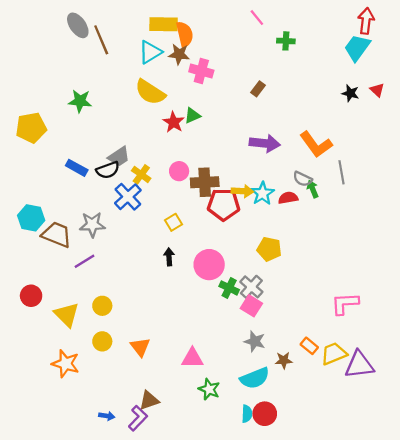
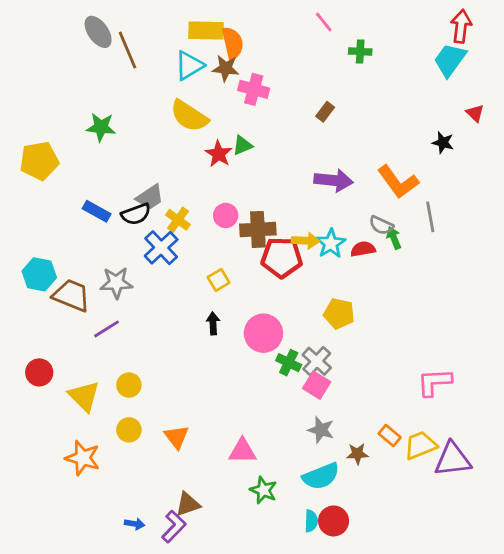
black star: (350, 93) -> (443, 143), moved

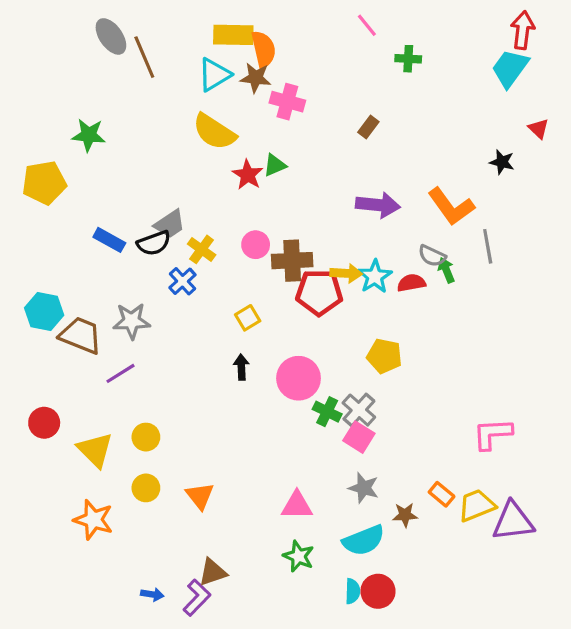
green star: (101, 127) -> (89, 135), moved
blue cross: (161, 248) -> (182, 281), size x0.7
pink triangle: (242, 451) -> (297, 505), moved

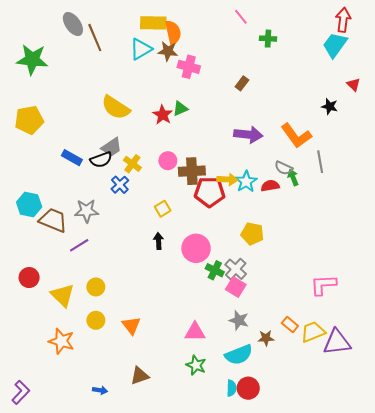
yellow semicircle: (214, 132) -> (116, 107), moved
green star: (89, 135) -> (32, 59), moved, size x1.4
purple L-shape: (197, 598) -> (21, 392), moved

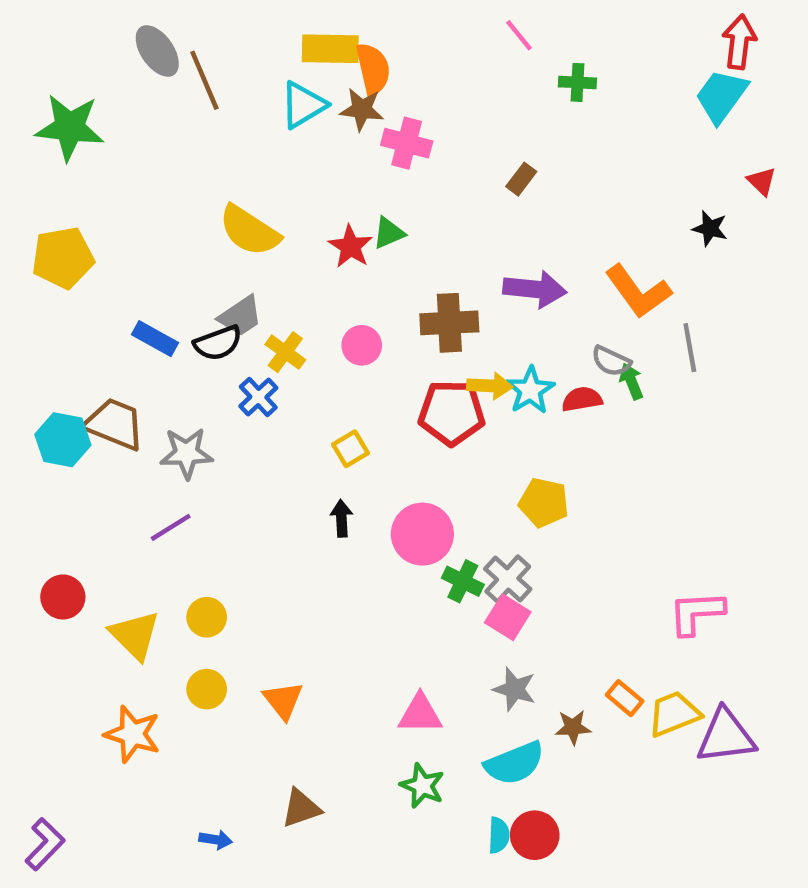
brown cross: (192, 171) -> (449, 323), moved
brown trapezoid: (53, 220) -> (115, 424), moved

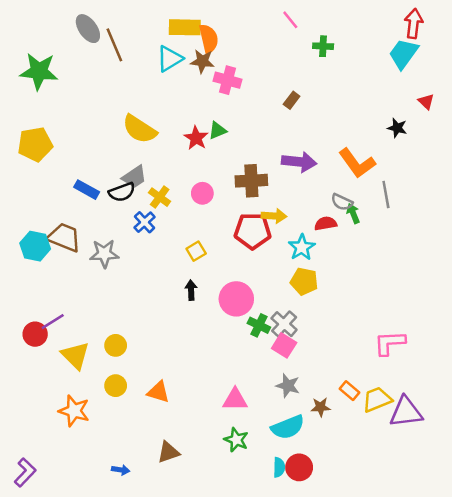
cyan star: (530, 390) -> (302, 247), moved
purple line: (171, 527) -> (53, 322), moved
orange triangle: (283, 700) -> (158, 392), turned -35

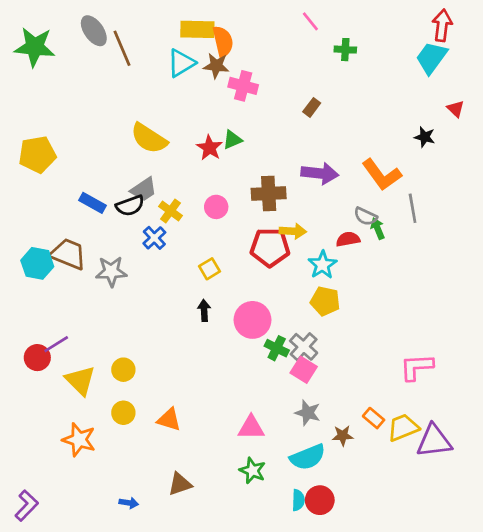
green star: (39, 71) -> (35, 47), moved

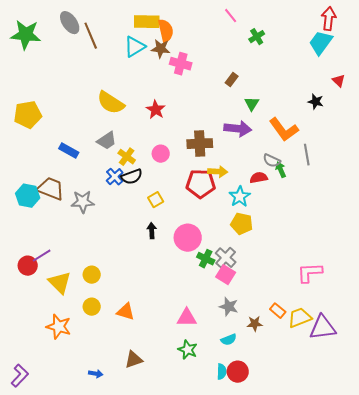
green cross: (345, 50) -> (257, 37), turned -35
green triangle: (232, 140) -> (252, 104), moved, turned -35
black semicircle: (130, 206) -> (132, 177), moved
cyan semicircle: (308, 457) -> (229, 340), size x0.6

